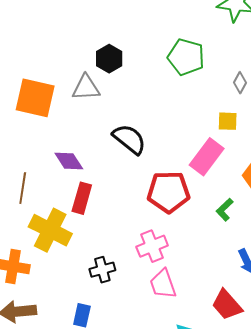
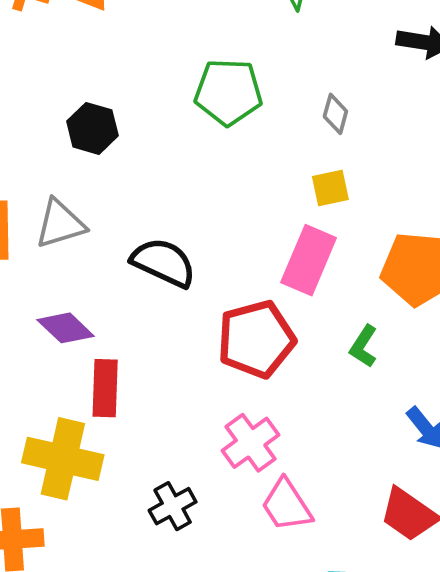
gray triangle: (86, 88) -> (60, 224), moved

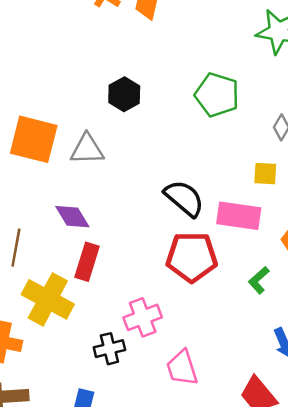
pink rectangle: (309, 260) -> (239, 216), turned 60
black semicircle: (164, 263) -> (184, 198), moved
pink cross: (251, 443) -> (143, 317), moved

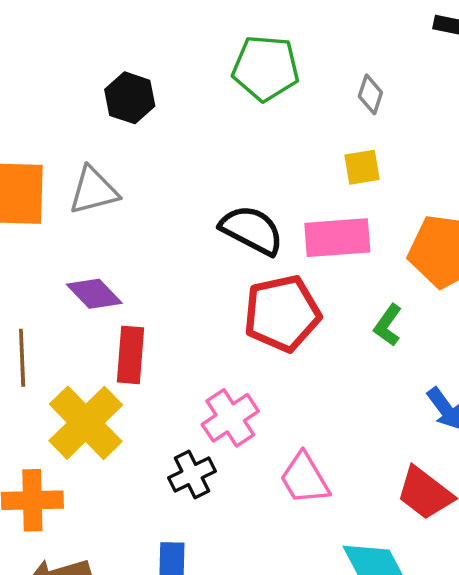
yellow cross: (48, 299) -> (86, 423), turned 30

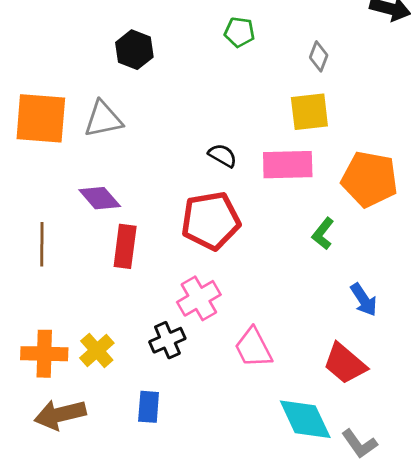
green pentagon: (266, 68) -> (239, 32), size x0.6
yellow square: (362, 167) -> (309, 112), size x1.4
black semicircle: (252, 230) -> (223, 156), size x0.6
red pentagon: (282, 313) -> (211, 221), moved
yellow cross: (86, 423) -> (97, 350), moved, size x0.6

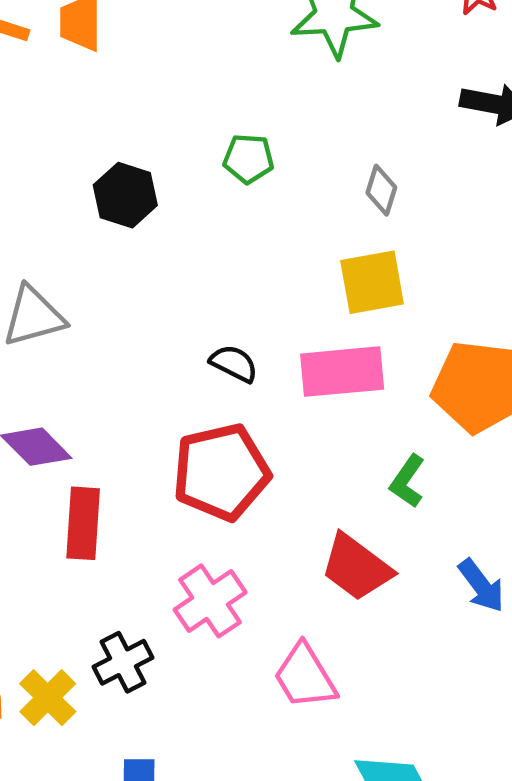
black hexagon: (134, 50) -> (125, 195), moved
black cross: (167, 340) -> (123, 662), moved
red trapezoid: (345, 364) -> (356, 567), moved

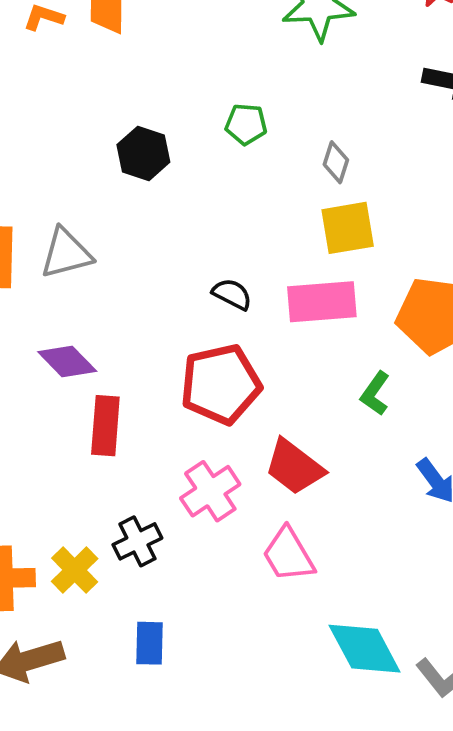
gray diamond: (381, 190) -> (336, 162), moved
red trapezoid: (356, 567) -> (294, 467), moved

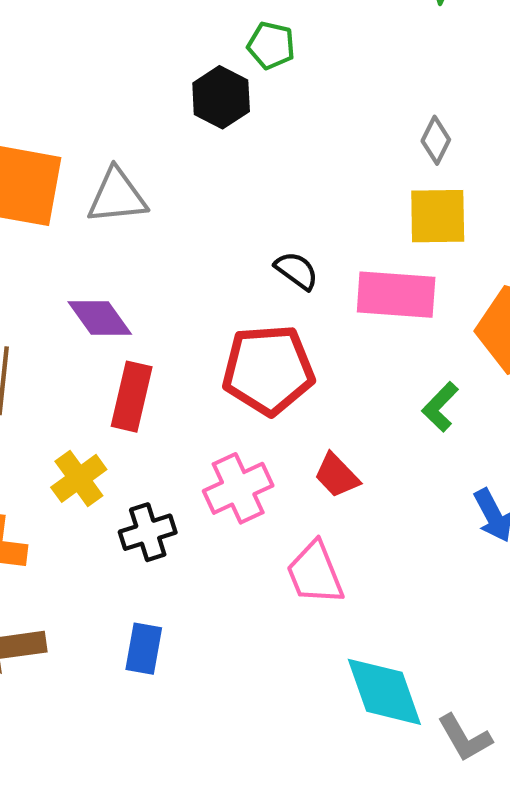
green pentagon: (246, 124) -> (271, 45), moved
red trapezoid: (294, 467) -> (337, 475), size x0.7
yellow cross: (75, 570) -> (79, 478), moved

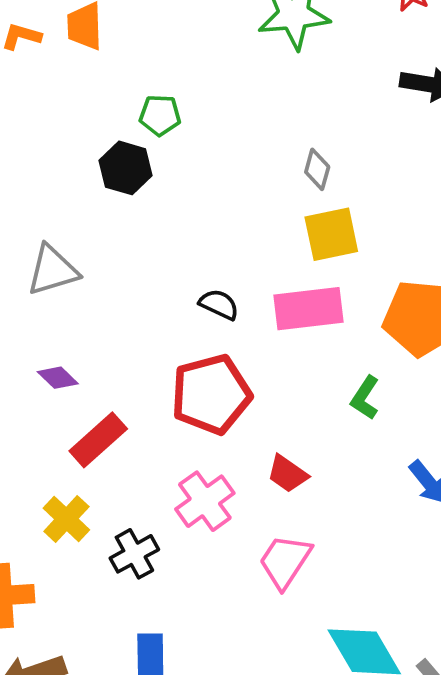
purple diamond: (100, 318) -> (58, 378), size x0.7
red rectangle: (132, 397) -> (98, 440), turned 46
pink trapezoid: (315, 573) -> (285, 561), turned 66

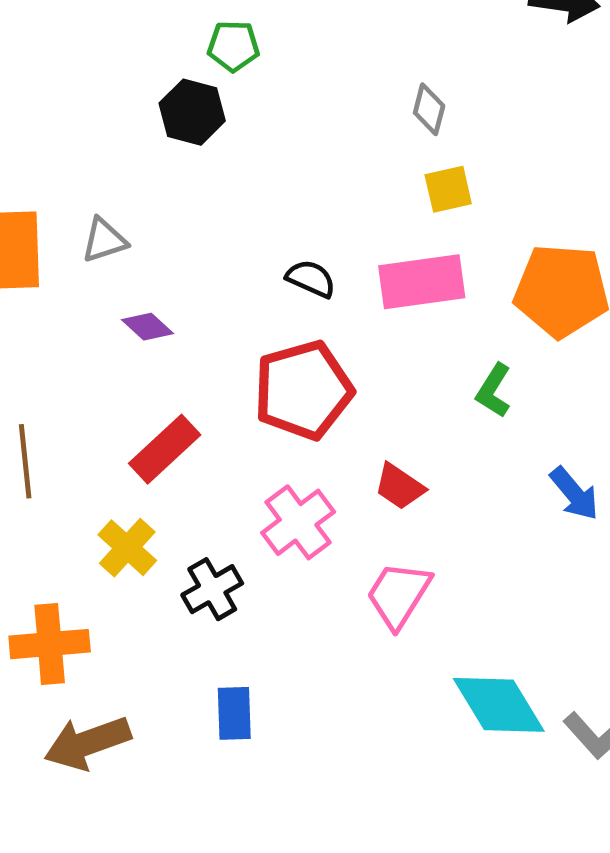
yellow square: (331, 234) -> (448, 189), size x0.7
gray triangle: (52, 270) -> (104, 240), size x0.7
purple diamond: (58, 378) -> (148, 327), moved

